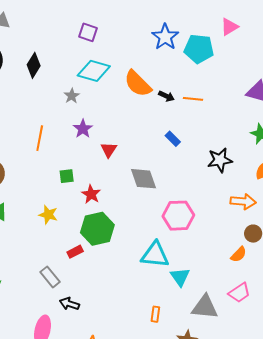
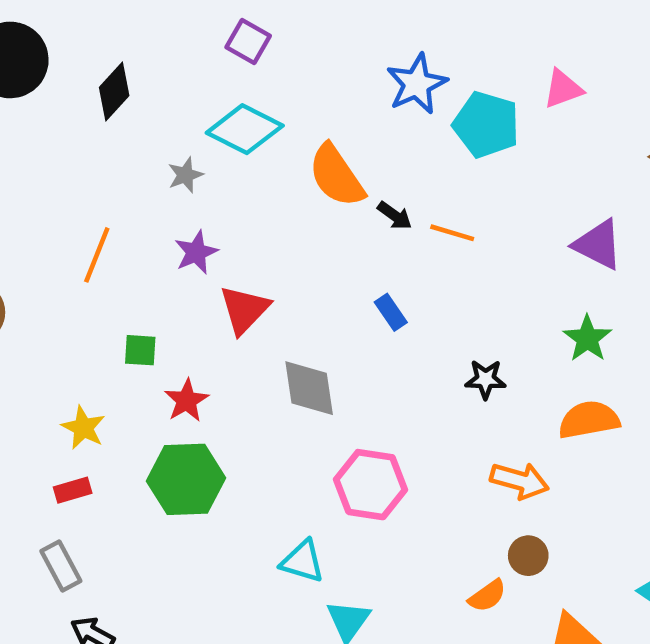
red triangle: (109, 150) -> (244, 310), size x1.4
black star: (220, 160) -> (486, 379), size x0.7
red rectangle: (75, 252) -> (73, 490), moved
cyan triangle: (155, 255) -> (302, 561), size x0.7

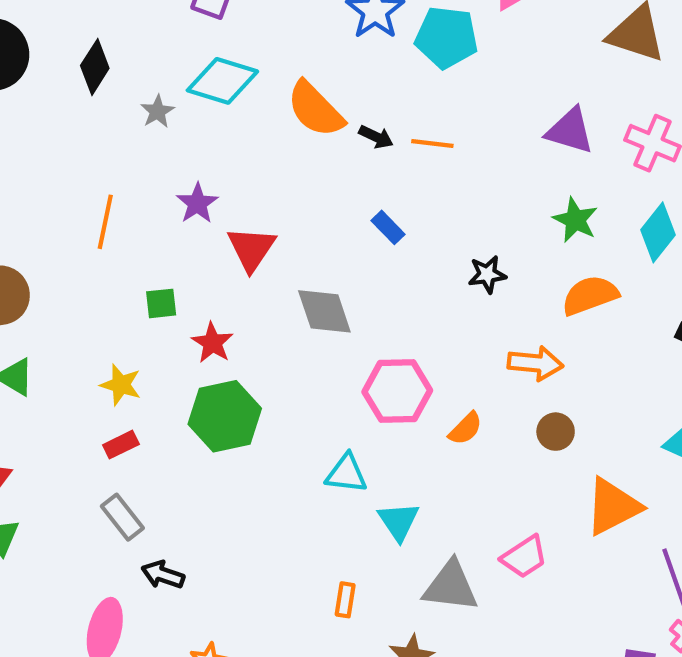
gray star: (185, 175) -> (157, 111), moved
orange semicircle: (487, 596) -> (465, 429), moved

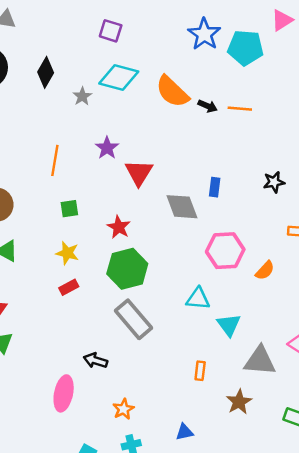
blue rectangle: (388, 227) -> (215, 187), moved, turned 54
green square: (161, 303) -> (69, 209), moved
gray rectangle: (122, 517) -> (134, 319), moved, size x1.5

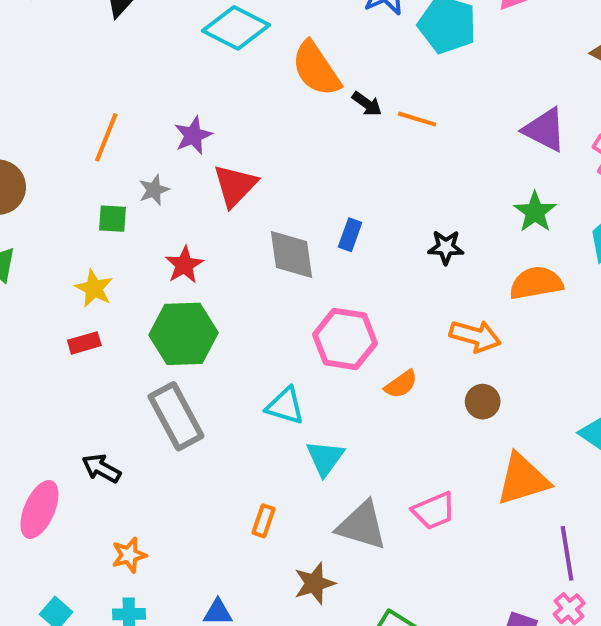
gray star: (82, 96) -> (154, 190), moved

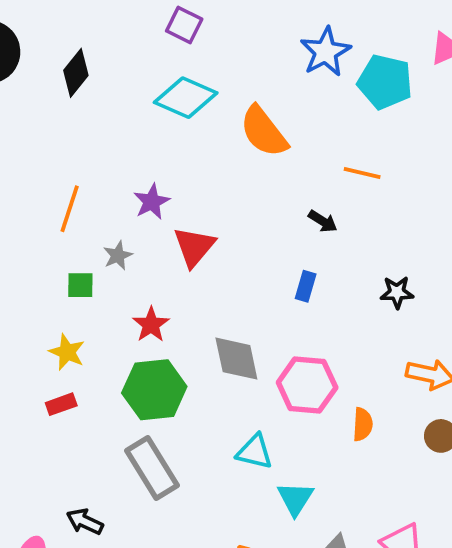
black arrow: (367, 104) -> (323, 221), moved
gray diamond: (292, 254) -> (236, 359), moved
orange semicircle: (401, 384) -> (363, 424), turned -48

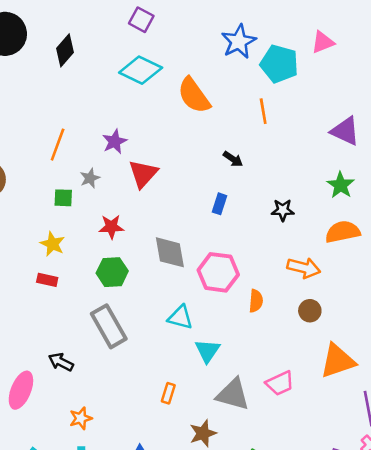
orange line: (362, 173) -> (263, 111), moved, turned 65
red star: (151, 325) -> (111, 227), turned 30
green hexagon: (154, 390) -> (112, 272), size x0.7
red rectangle: (61, 404) -> (47, 280), turned 30

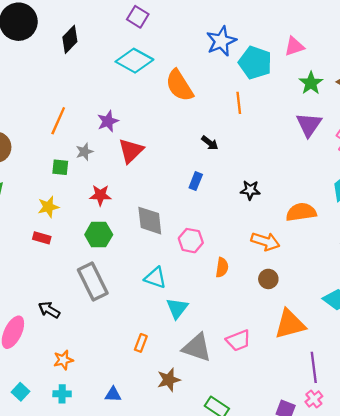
purple triangle: (345, 131) -> (309, 125), turned 36
green star: (341, 185) -> (311, 83), moved
yellow star: (52, 244) -> (48, 207), turned 30
pink hexagon: (218, 272) -> (191, 241), size x0.7

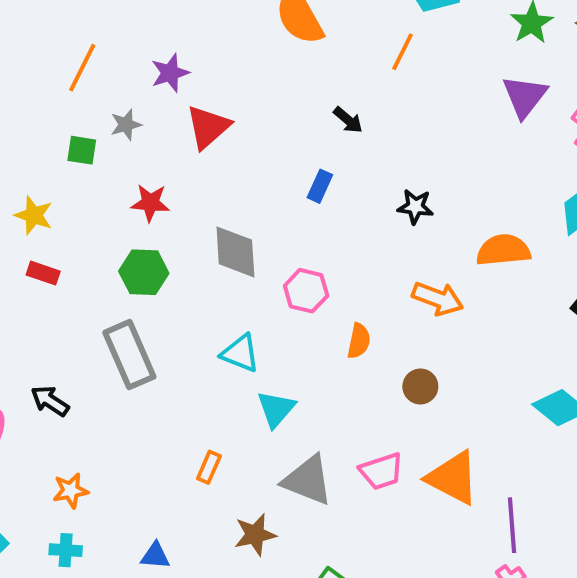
orange line: (239, 103) -> (403, 52), turned 30
yellow star: (48, 207) -> (34, 215), moved, turned 30
brown circle: (268, 279) -> (420, 386), moved
orange triangle: (290, 324) -> (453, 478), moved, turned 40

